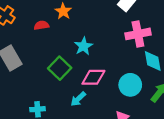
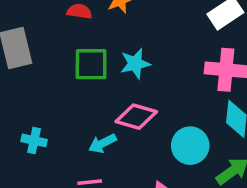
green square: (60, 68) -> (91, 64), moved, turned 30

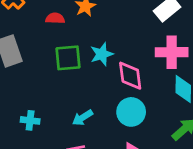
pink diamond: (136, 117) -> (130, 76), moved, turned 72
cyan circle: (190, 146) -> (131, 112), moved

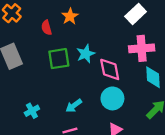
red semicircle: (55, 18) -> (46, 28), turned -104
cyan cross: (30, 120) -> (32, 111), turned -32

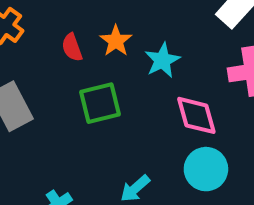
orange star: (70, 16) -> (116, 41), moved
cyan star: (86, 54) -> (162, 60), moved

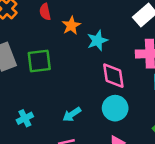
red semicircle: (72, 47) -> (45, 12), moved
green square: (100, 103) -> (39, 61), moved

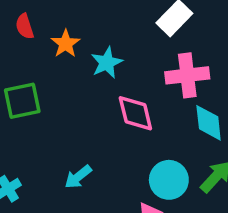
cyan circle: (115, 108) -> (169, 180), moved

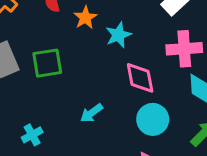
cyan arrow: (78, 177) -> (91, 113), moved
cyan circle: (169, 180) -> (153, 119), moved

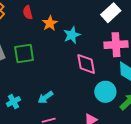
cyan arrow: (91, 113) -> (45, 97), moved
cyan circle: (153, 119) -> (105, 92), moved

